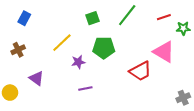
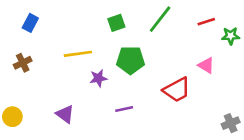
yellow line: (62, 43) -> (78, 54), turned 35
pink triangle: (164, 52) -> (206, 65), size x0.6
purple triangle: (36, 78) -> (65, 114), moved
purple line: (85, 88) -> (124, 109), moved

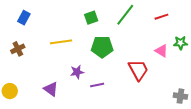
green star: (231, 36) -> (180, 43), moved
purple star: (98, 78) -> (77, 72), moved
red trapezoid: (177, 90) -> (138, 70), turned -90
gray cross: (231, 123) -> (180, 96), turned 32

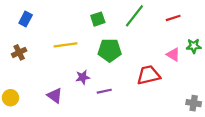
red trapezoid: (138, 70) -> (148, 75), turned -75

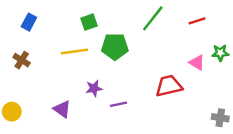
green square: (98, 19) -> (89, 22), moved
green pentagon: (110, 50) -> (115, 47), moved
brown cross: (19, 52) -> (22, 60), turned -32

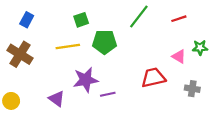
brown cross: (22, 60) -> (20, 54), size x1.6
purple star: (94, 88) -> (86, 80), size x1.6
gray cross: (220, 118) -> (192, 89), moved

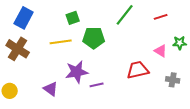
blue rectangle: (27, 20) -> (24, 18), size x1.5

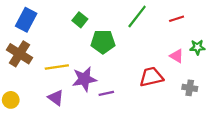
green square: (73, 18) -> (80, 20), turned -32
yellow line: (61, 42) -> (57, 67), moved

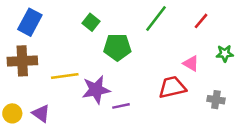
red line: (177, 19) -> (201, 21), turned -32
brown cross: (20, 54) -> (22, 61), turned -35
pink triangle: (177, 56) -> (191, 63), moved
purple triangle: (56, 98) -> (41, 113), moved

